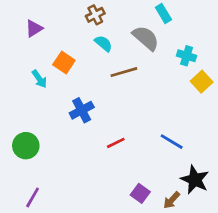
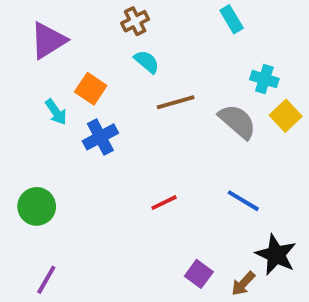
purple triangle: (34, 28) -> (48, 40), size x1.5
gray semicircle: (146, 38) -> (237, 122), moved
blue cross: (82, 110) -> (100, 137), moved

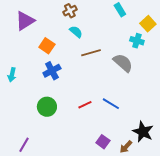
cyan arrow: (56, 112) -> (12, 75), moved, turned 48
yellow square: (286, 116) -> (148, 24), moved
blue line: (243, 201) -> (111, 104), moved
green circle: (37, 206) -> (47, 107), moved

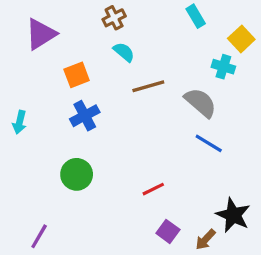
orange square: (47, 46) -> (77, 75), turned 35
blue line: (111, 104) -> (209, 143), moved
red line: (85, 105) -> (153, 189), moved

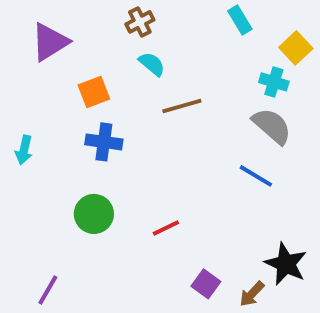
gray semicircle: (201, 103) -> (272, 126), moved
blue cross: (85, 116) -> (104, 142), turned 36
red line: (153, 189) -> (166, 228), moved

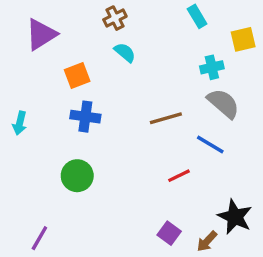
yellow square: (296, 48) -> (243, 39), turned 30
cyan cross: (274, 82) -> (212, 67), moved, turned -30
brown line: (182, 106) -> (166, 118), moved
red line: (166, 228) -> (179, 176), moved

